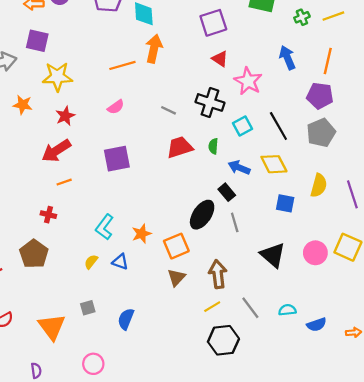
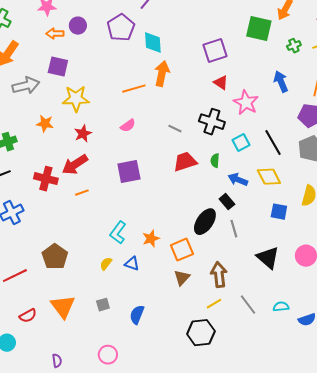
red cross: (48, 215) -> (46, 179), moved, size x1.6
orange triangle: (52, 327) -> (63, 307), moved
black hexagon: (223, 340) -> (201, 333), moved

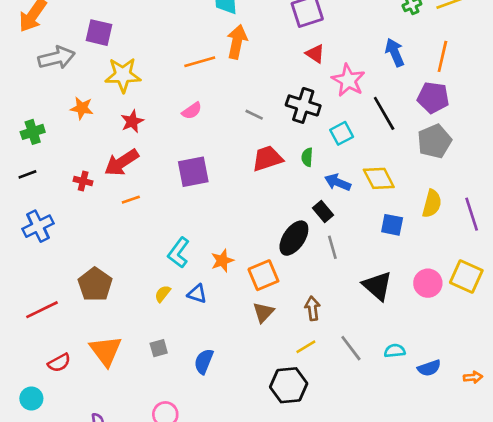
black line: (273, 143) -> (384, 113), moved
red cross: (46, 179) -> (83, 181), size x0.6
brown arrow: (219, 275) -> (312, 308), size x0.7

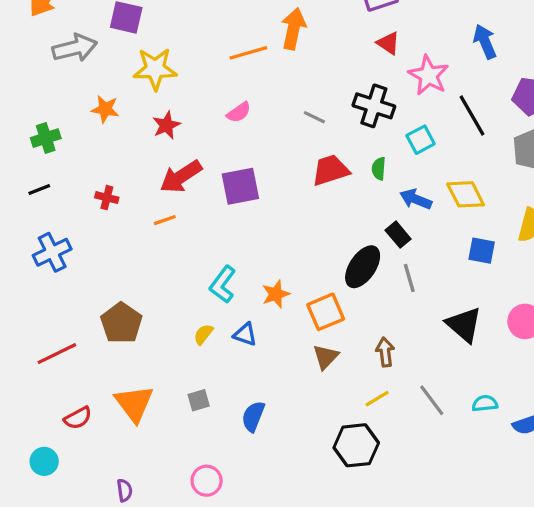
red arrow: (122, 162) -> (181, 177), moved

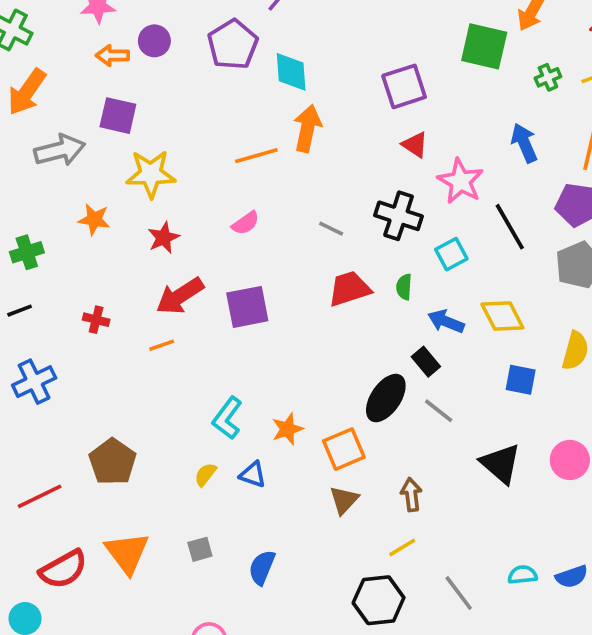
gray line: (409, 278) -> (439, 411), turned -36
gray line: (432, 400) -> (459, 593), moved
cyan semicircle: (485, 403) -> (522, 575), moved
red semicircle: (78, 418) -> (63, 569), size x1.5

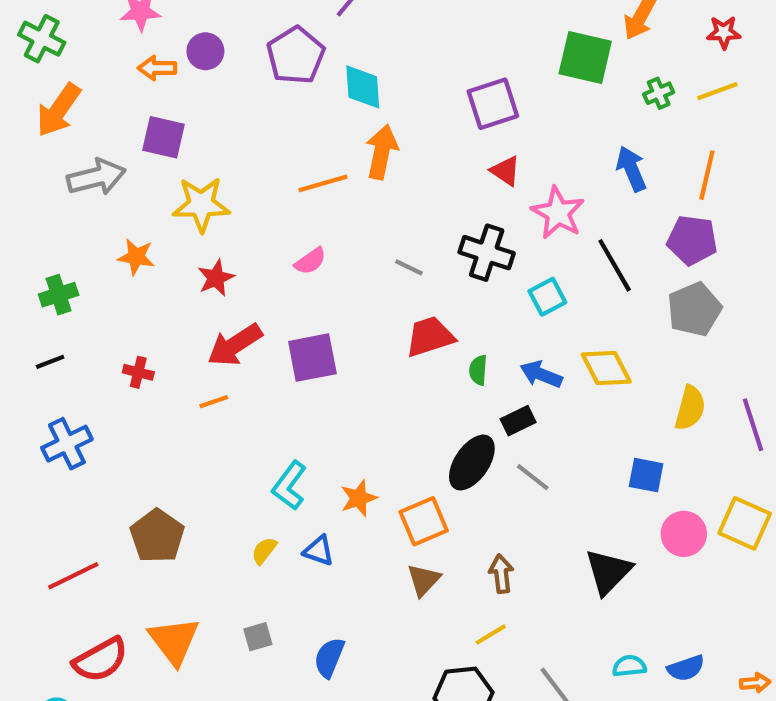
green semicircle: (404, 287) -> (478, 370), moved
black rectangle: (426, 362) -> (518, 421), turned -76
blue square: (521, 380) -> (646, 475), moved
black triangle: (501, 464) -> (608, 572), moved, turned 33

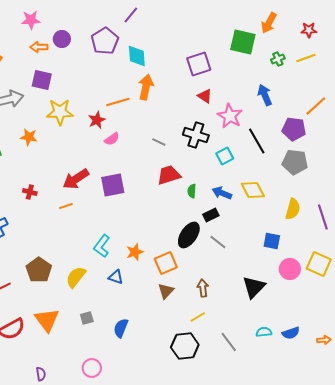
orange line: (707, 175) -> (316, 106), moved, turned 35
red star: (216, 278) -> (97, 120), moved
gray pentagon: (694, 309) -> (295, 162), turned 30
yellow semicircle: (264, 551) -> (76, 277), moved, size x1.6

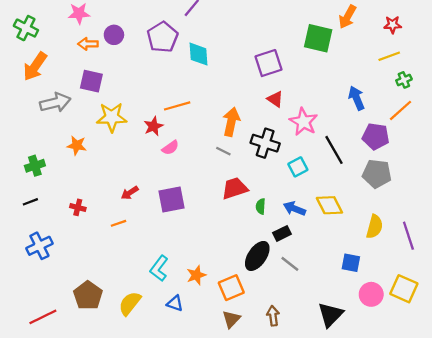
green cross: (278, 59) -> (404, 80), moved
orange arrow: (146, 87) -> (231, 122), moved
blue arrow: (265, 95) -> (357, 98), moved
red arrow: (76, 179) -> (130, 193), size x0.6

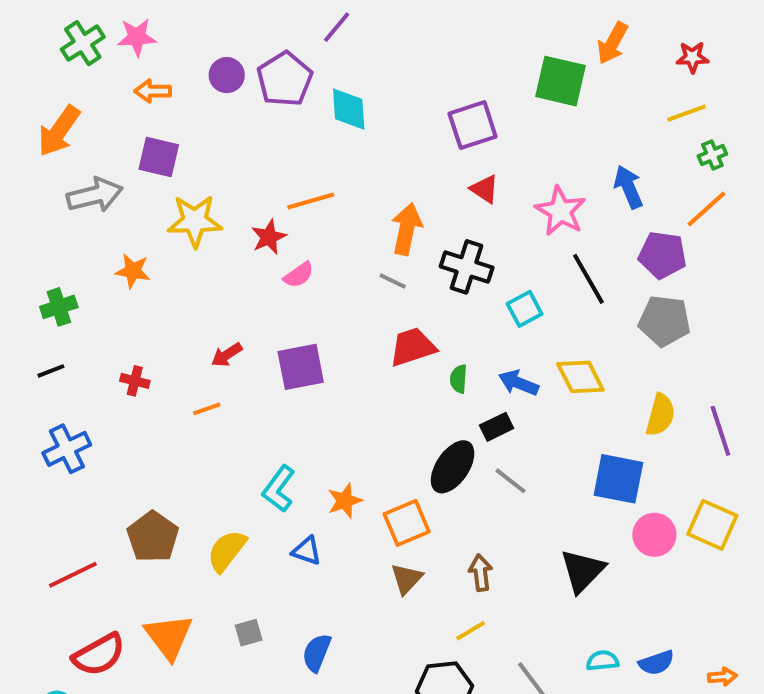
green cross: (26, 28) -> (83, 43), moved, turned 30
purple circle: (114, 35) -> (227, 75), moved
pink star: (303, 122) -> (560, 211), moved
blue square: (351, 263) -> (618, 479), size x1.5

